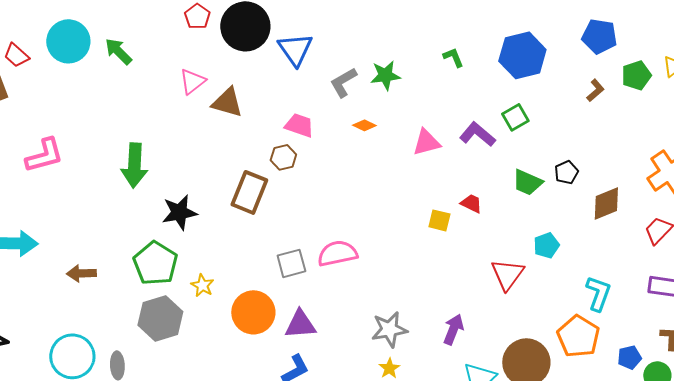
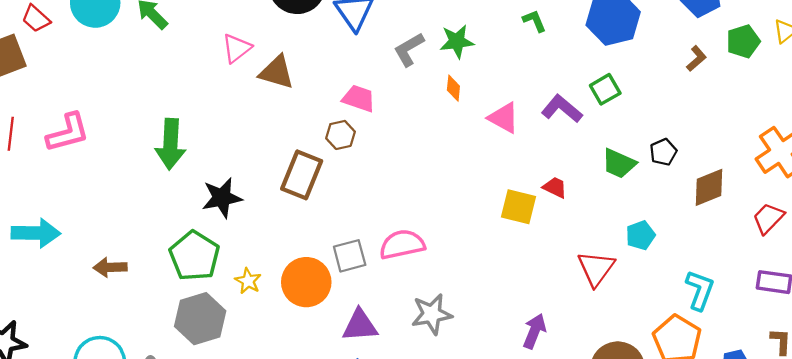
orange diamond: (364, 125) -> (453, 88), moved, turned 70
pink triangle: (426, 142) -> (504, 118), turned 44
yellow square: (439, 220) -> (518, 207), size x1.4
orange circle: (253, 312) -> (306, 282), moved
gray star: (389, 329) -> (432, 314), moved

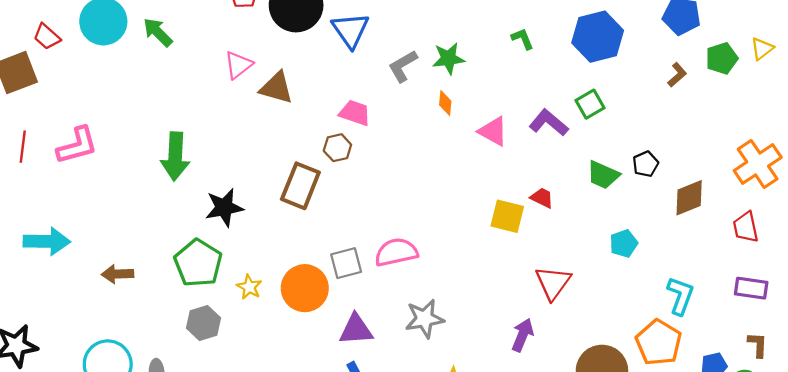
red trapezoid: (768, 218) -> (746, 227), turned -56
red triangle: (596, 268) -> (553, 283), moved
gray hexagon: (200, 319) -> (204, 323), size x0.7

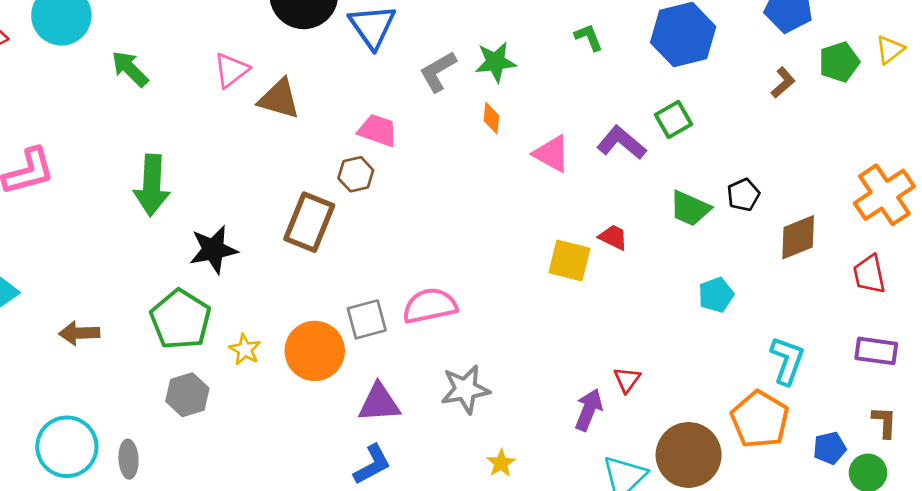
green arrow: (158, 32) -> (130, 69), moved
red triangle: (553, 283) -> (627, 380), moved, size x0.6

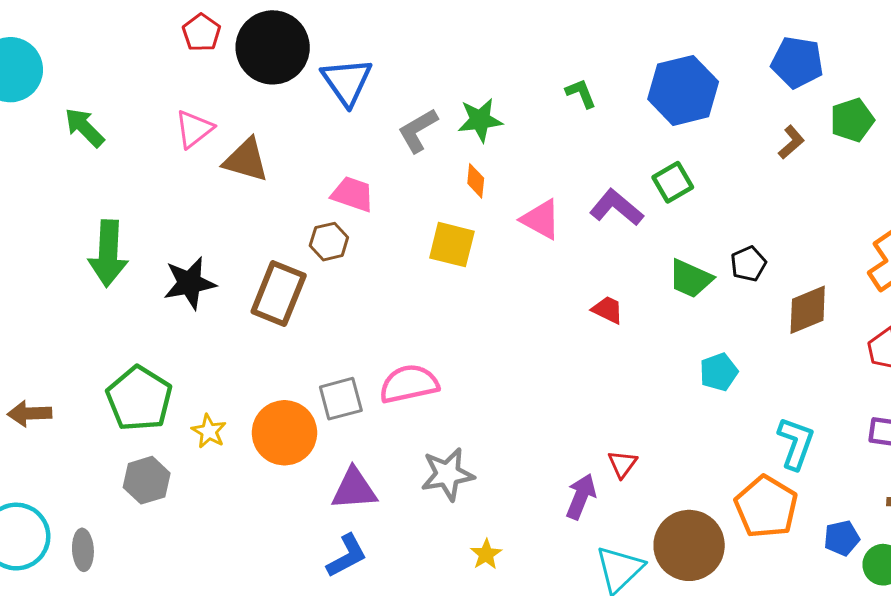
black star: (213, 250) -> (190, 283), moved
yellow square: (569, 261) -> (452, 245), moved

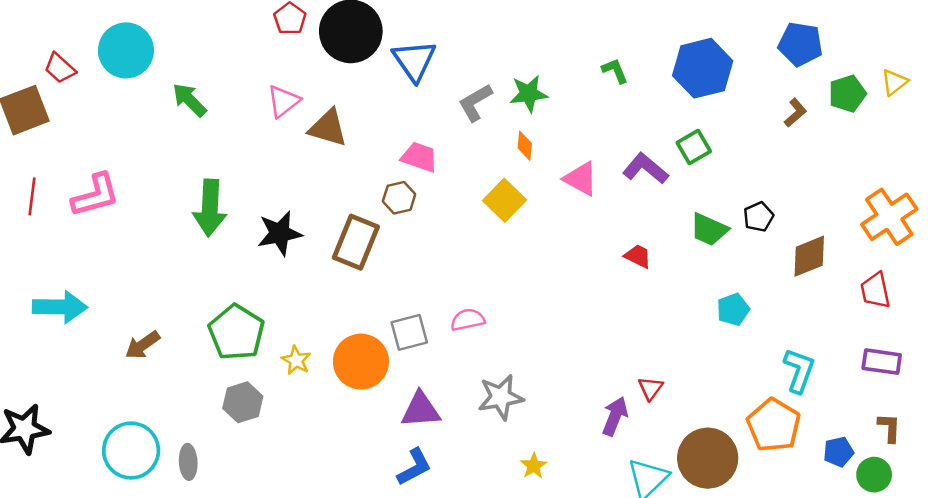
yellow square: (452, 245) -> (504, 200), turned 30
pink semicircle: (409, 384) -> (468, 320), size x0.7
brown arrow: (30, 414) -> (142, 345), turned -33

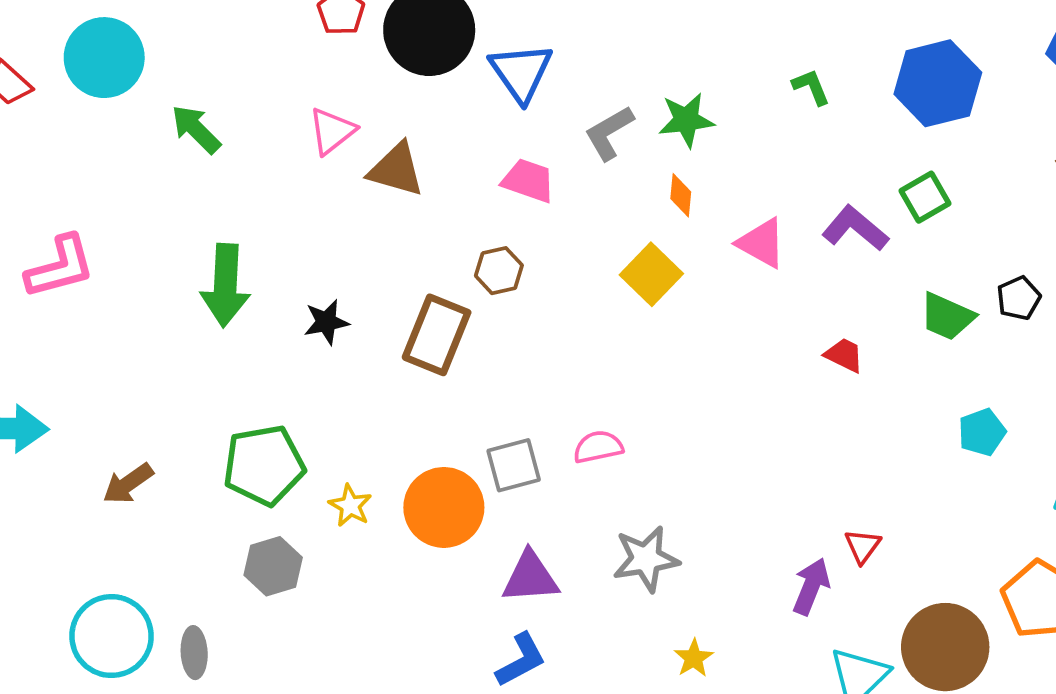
pink trapezoid: (419, 157) -> (528, 181), moved
black star: (280, 233) -> (326, 322), size x0.7
green pentagon: (236, 332) -> (264, 465), turned 30

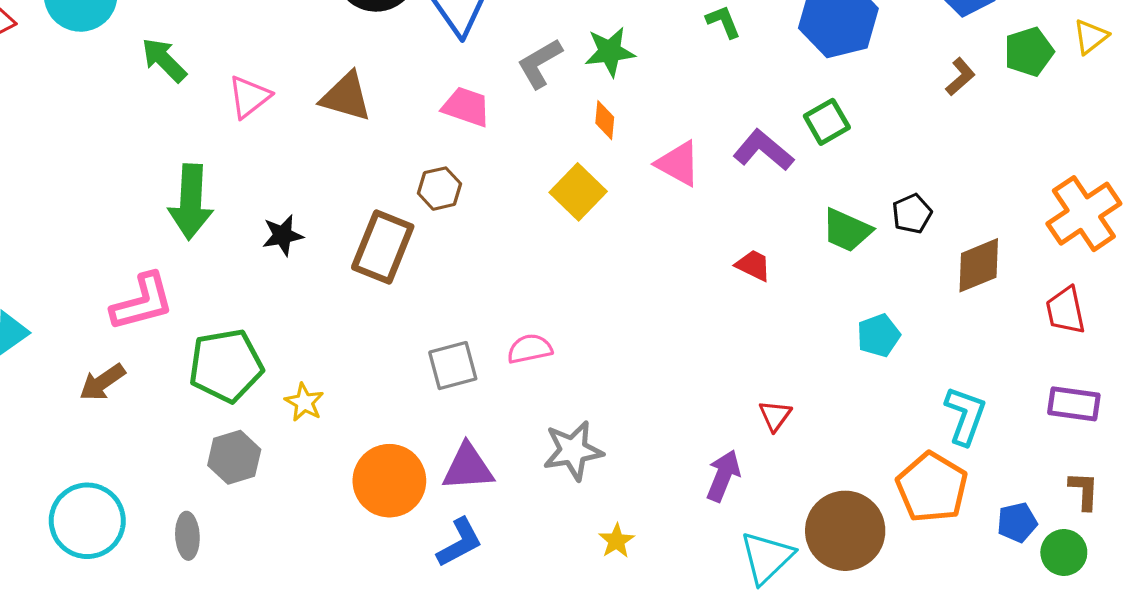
pink triangle: (332, 131) -> (249, 97), moved
pink L-shape: (60, 267) -> (142, 302), moved
orange circle: (444, 507) -> (389, 481), moved
red triangle: (863, 546) -> (775, 416), moved
gray ellipse: (194, 653) -> (187, 536), moved

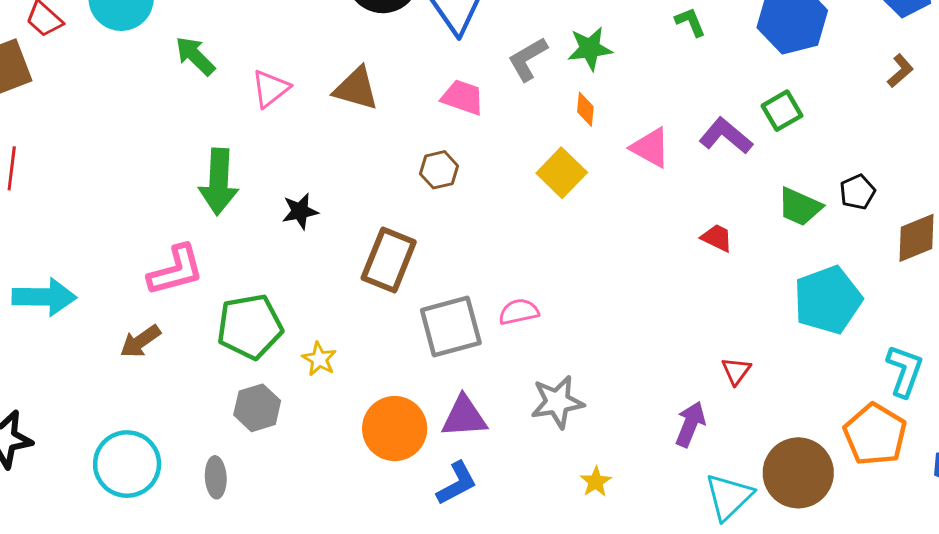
brown rectangle: (383, 247) -> (389, 260), moved
cyan pentagon: (879, 335) -> (828, 300), size x1.8
gray square: (453, 366) -> (451, 327), size x1.4

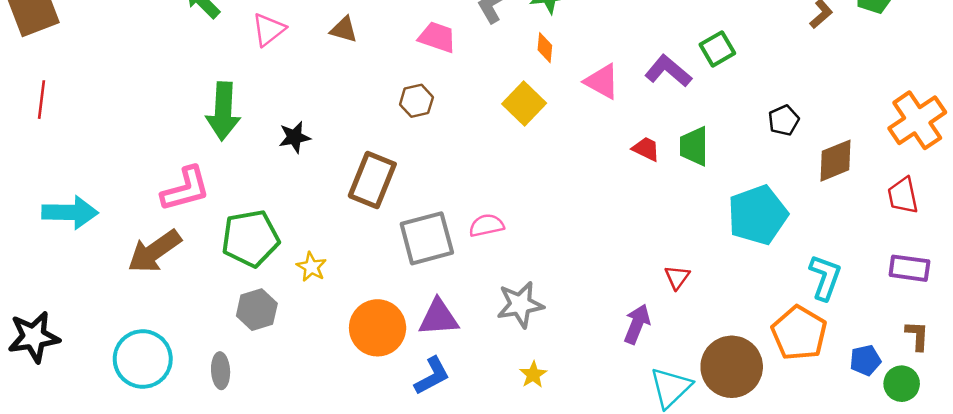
brown triangle: (356, 89) -> (344, 29), size x0.7
green trapezoid: (800, 207) -> (694, 146), moved, turned 66
red trapezoid: (717, 238) -> (646, 149), moved
brown arrow: (140, 341) -> (154, 251), size x1.5
yellow star: (596, 482) -> (533, 375), moved

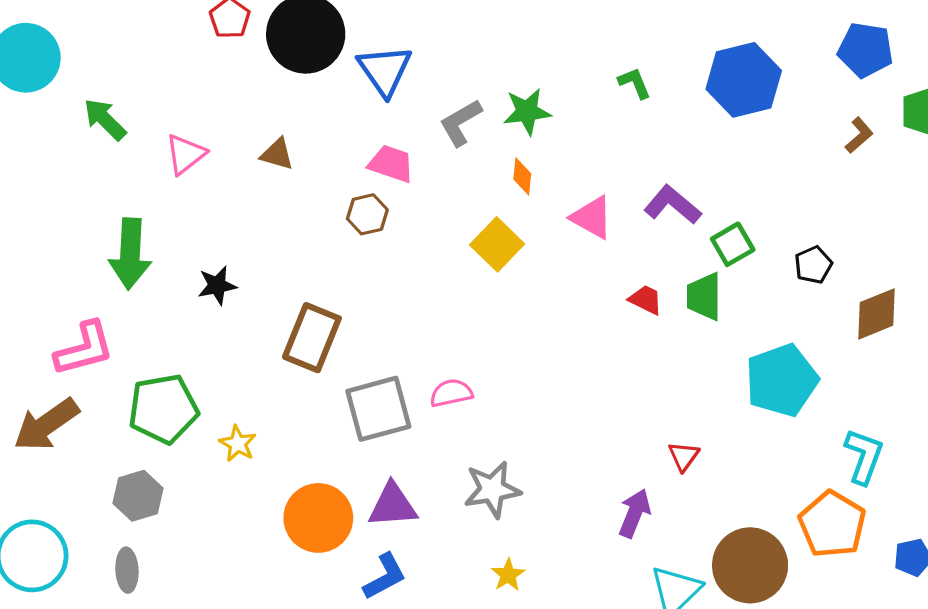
green square: (717, 49) -> (733, 244), moved
brown hexagon: (416, 101) -> (367, 214), moved
gray hexagon: (257, 310) -> (138, 496), moved

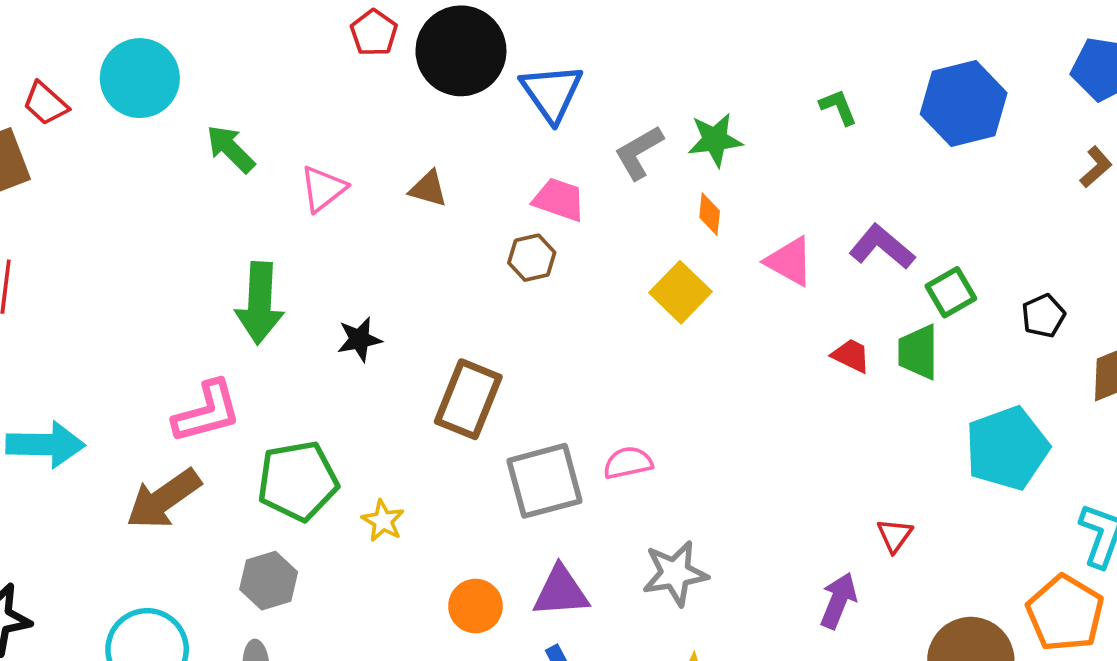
orange circle: (318, 518) -> (475, 606), size x0.7

